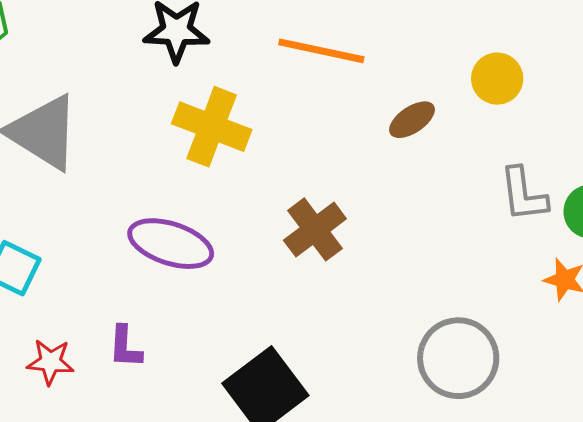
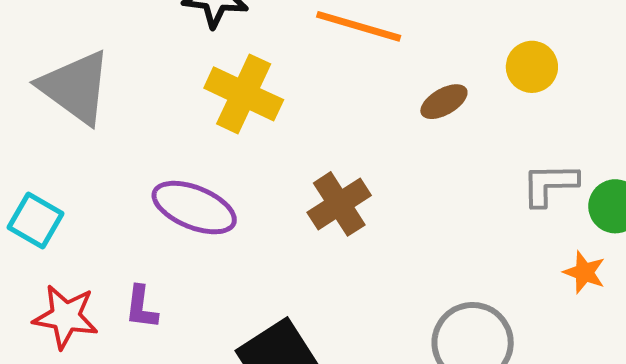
gray L-shape: (523, 194) -> (550, 184), turned 92
red star: (50, 362) -> (66, 317), size x1.4

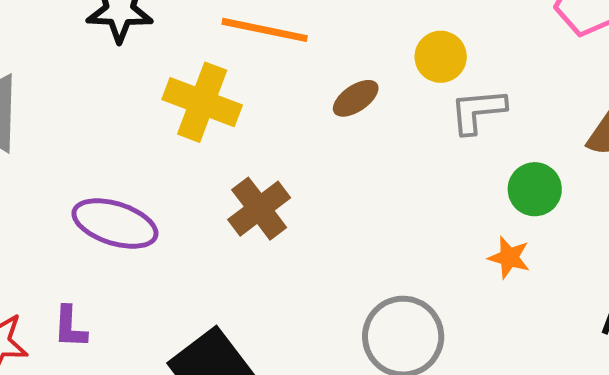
yellow cross: (244, 94) -> (202, 102), moved
gray L-shape: (550, 184) -> (478, 111), moved

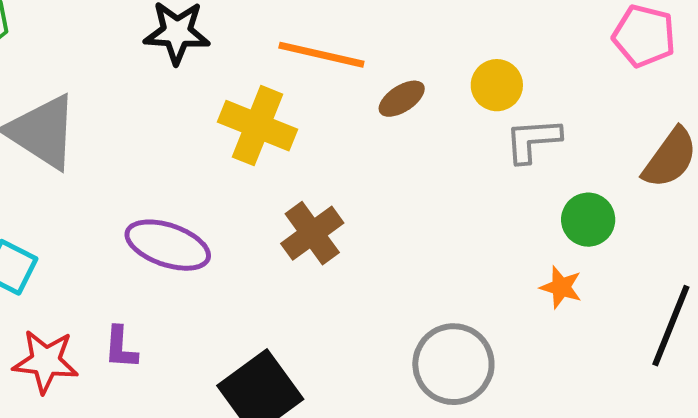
brown ellipse: (356, 98) -> (402, 99), moved

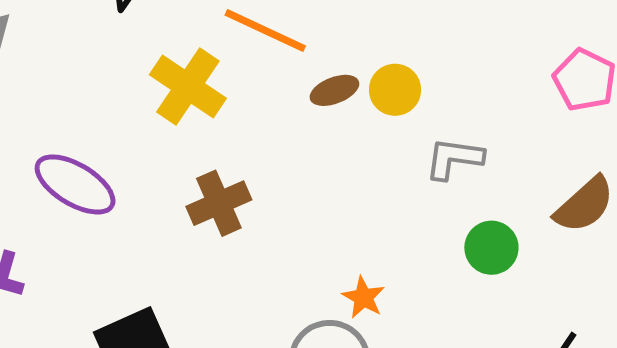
yellow circle: (497, 85) -> (395, 90), moved
orange star: (561, 287) -> (363, 297), moved

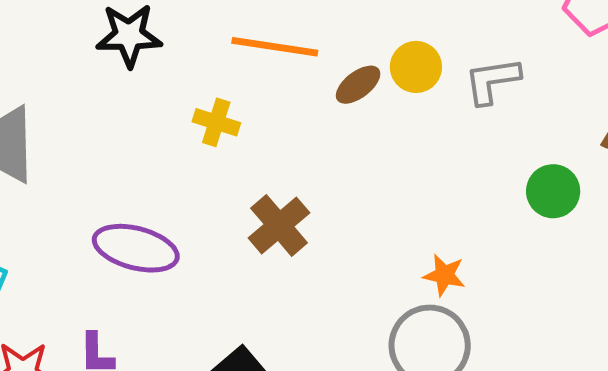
yellow cross: (188, 86) -> (216, 122), size x0.6
gray L-shape: (454, 158) -> (492, 81), moved

